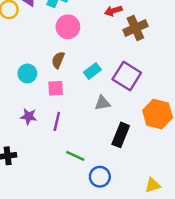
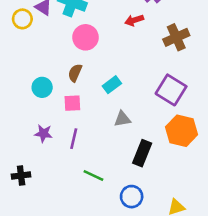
brown cross: (135, 28) -> (176, 37), moved
purple square: (127, 76) -> (171, 90), moved
blue circle: (100, 177) -> (132, 197), moved

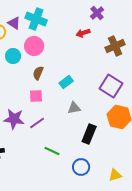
pink circle: (86, 37) -> (34, 46), moved
cyan circle: (42, 87) -> (13, 56), moved
purple star: (43, 133) -> (14, 119), size x1.5
purple line: (74, 139) -> (37, 123), turned 42

